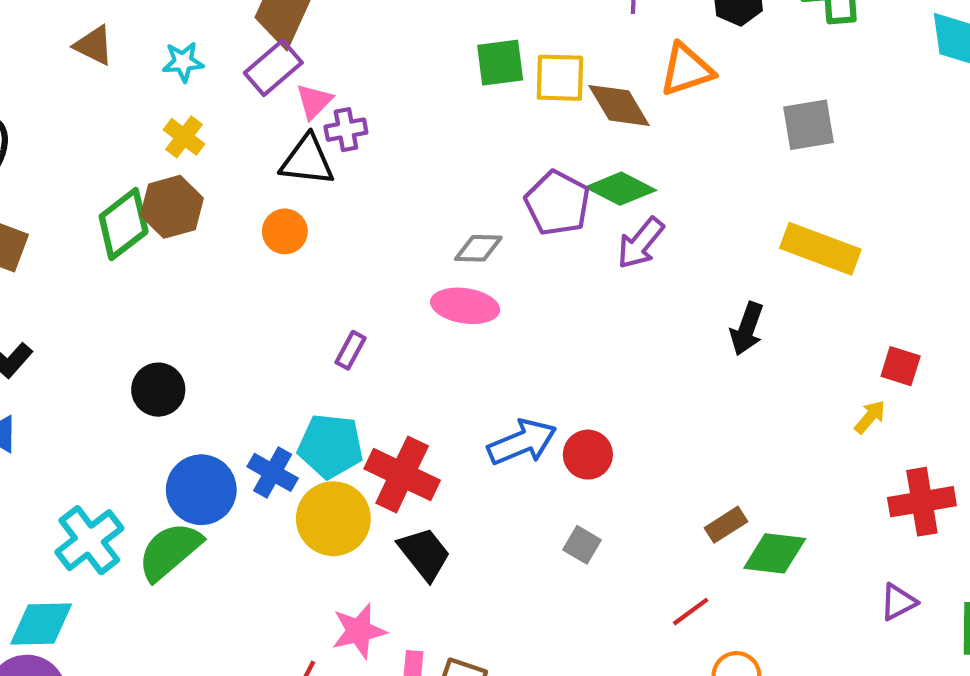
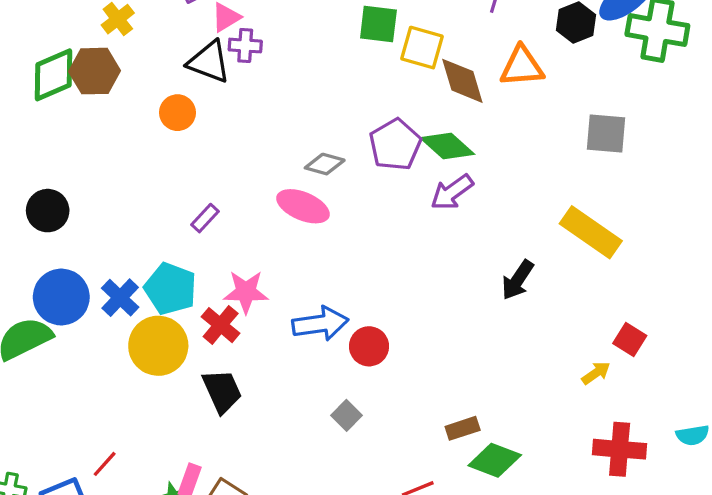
red cross: (402, 475) -> (221, 325), size x0.7
pink star: (359, 631) -> (246, 292), moved

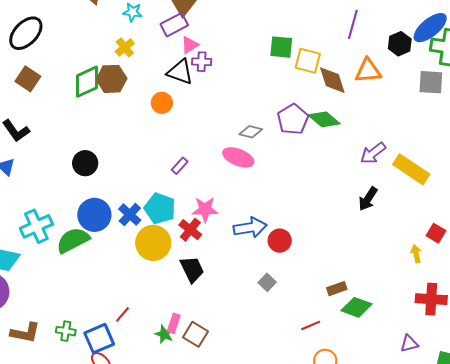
gray square: (606, 133) -> (431, 82), moved
purple arrow: (452, 192) -> (373, 153), moved
yellow arrow: (596, 373) -> (416, 254), turned -66

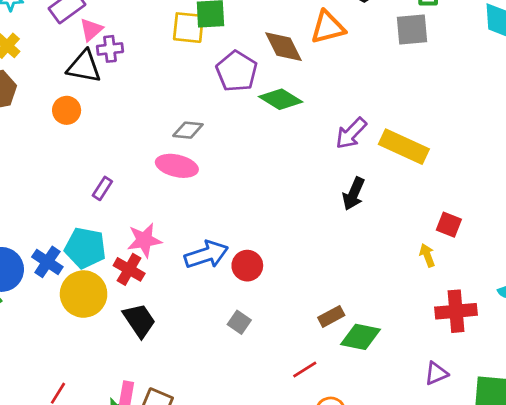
yellow square: (308, 61) -> (188, 28), moved
purple pentagon: (293, 119) -> (237, 71), moved

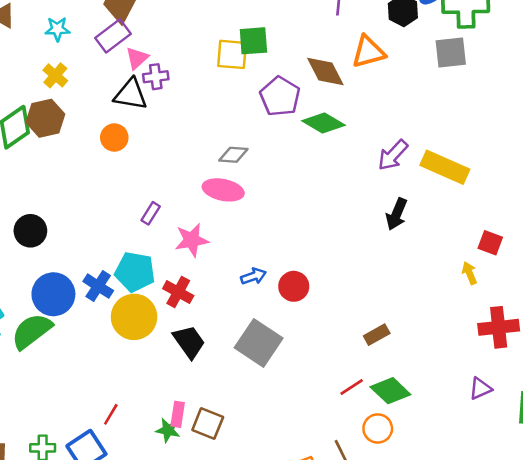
pink star: (144, 240) -> (192, 240), moved
blue arrow: (206, 255) -> (253, 276), size x0.6
gray square: (239, 322) -> (259, 343), moved, size x2.0
green diamond: (361, 337) -> (390, 391), moved, turned 33

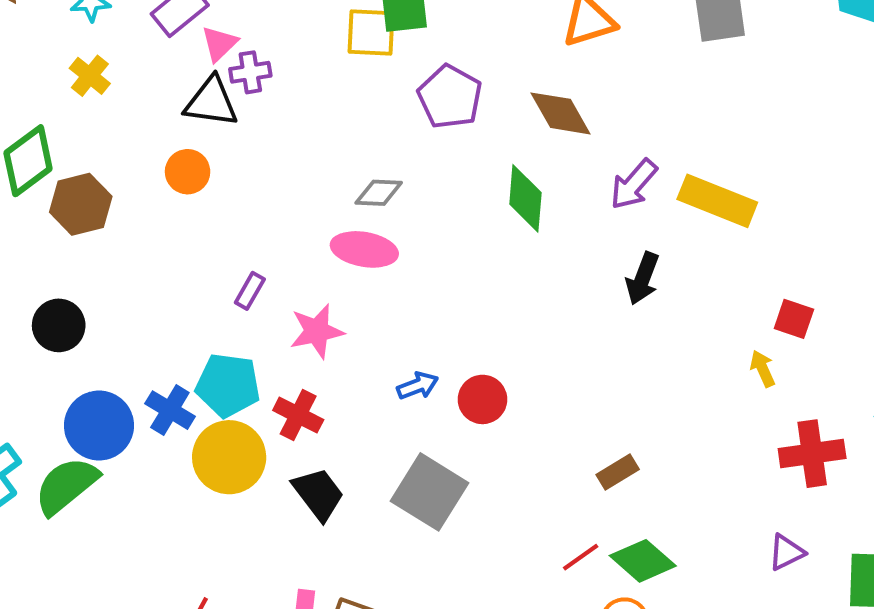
brown diamond: (325, 71) -> (560, 113), moved
brown hexagon: (45, 118) -> (81, 204), moved
green diamond: (324, 123) -> (525, 198), moved, turned 66

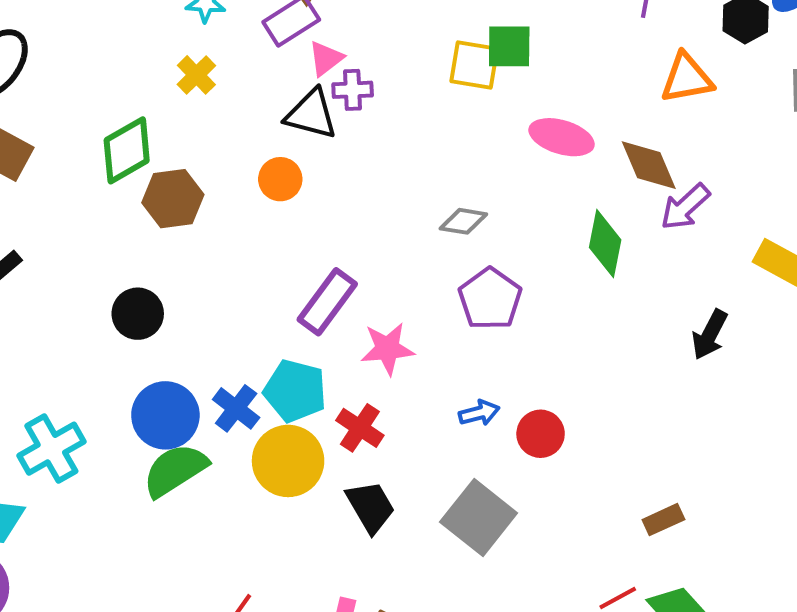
purple pentagon: (450, 97) -> (490, 299), moved
purple arrow: (634, 184) -> (685, 207), moved
pink ellipse: (364, 249) -> (562, 137), moved
purple rectangle: (250, 291) -> (327, 302), size x1.8
green semicircle: (66, 486) -> (175, 470), moved

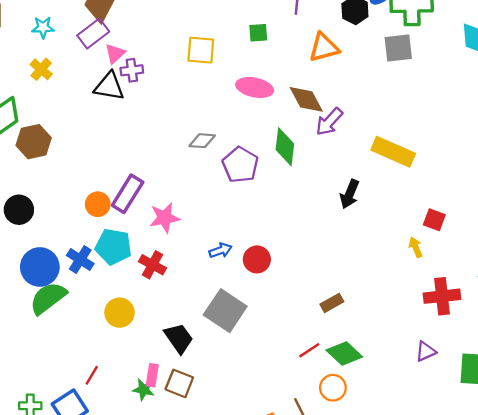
green square: (509, 46) -> (258, 33), moved, size x0.7
orange circle: (280, 179) -> (98, 204), moved
purple pentagon: (490, 299) -> (240, 165), moved
yellow circle: (288, 461) -> (120, 313), moved, size x0.7
black trapezoid: (370, 507) -> (179, 338), moved

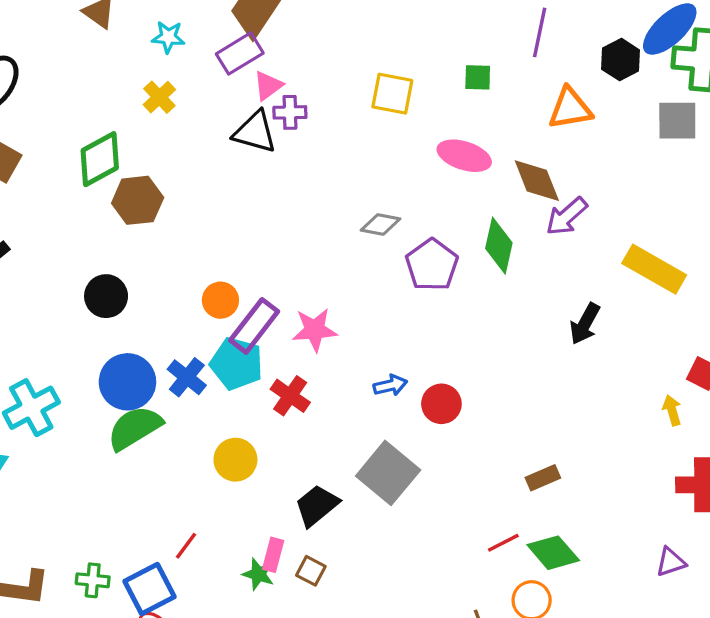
purple rectangle: (128, 194) -> (254, 326), moved
black trapezoid: (179, 338) -> (317, 505), turned -100
brown square: (179, 383) -> (311, 571), size x0.7

